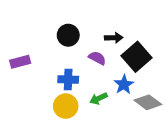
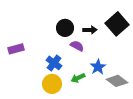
black circle: (68, 35) -> (65, 28), moved
black square: (137, 57) -> (117, 24), moved
blue cross: (68, 79) -> (54, 63), turned 35

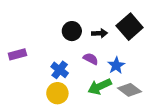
purple semicircle: (77, 46) -> (91, 59), moved
blue star: (98, 67) -> (116, 65), moved
green arrow: (78, 78) -> (100, 87), moved, size x1.5

